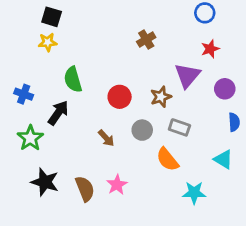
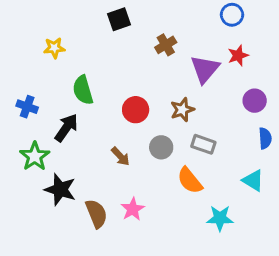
black square: (52, 17) -> (119, 19), moved, turned -36
purple triangle: (187, 75) -> (205, 69), moved
black star: (45, 182) -> (60, 190), moved

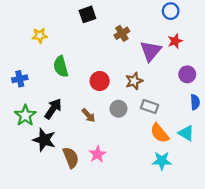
blue cross: (27, 107) -> (20, 79), turned -32
black arrow: (66, 128) -> (53, 109), moved
orange semicircle: (190, 180) -> (160, 133), moved

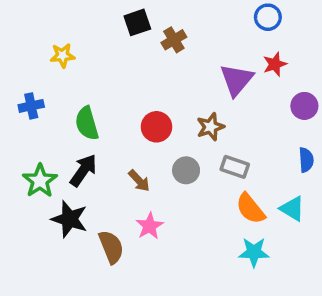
brown cross: (122, 33) -> (174, 40), moved
green semicircle: (61, 67) -> (87, 123), moved
purple circle: (187, 74) -> (304, 106), moved
blue cross: (20, 79) -> (31, 106), moved
pink star: (97, 154) -> (150, 226), moved

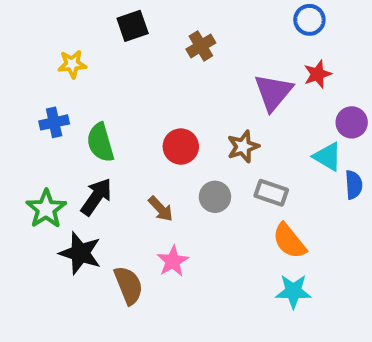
black square: (137, 22) -> (133, 26), moved
blue cross: (31, 106) -> (54, 122), moved
cyan triangle: (292, 209) -> (328, 157), moved

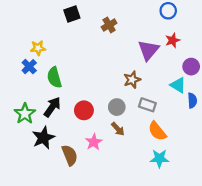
yellow star: (72, 64) -> (38, 48), moved
blue cross: (54, 122) -> (29, 67), turned -32
red circle: (181, 147) -> (84, 110), moved
brown arrow: (161, 209) -> (118, 129), moved
black star: (80, 253) -> (43, 138), turned 30

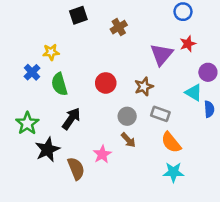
yellow star: (38, 48) -> (51, 52), moved
black arrow: (52, 107) -> (71, 119), moved
red circle: (84, 110) -> (106, 83), moved

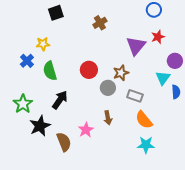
black square: (78, 15) -> (56, 13), moved
cyan triangle: (194, 92) -> (163, 78), turned 35
gray circle: (127, 116) -> (108, 88), moved
brown arrow: (128, 140) -> (108, 118), turned 32

